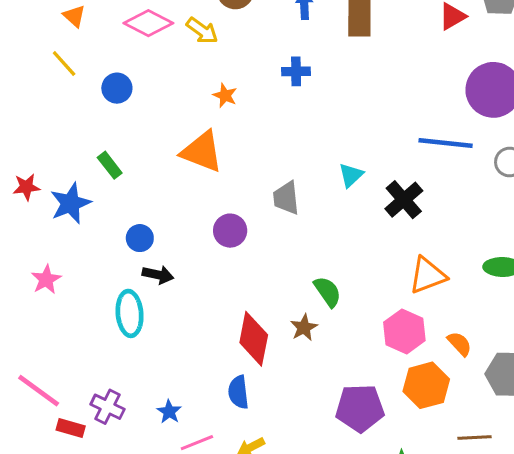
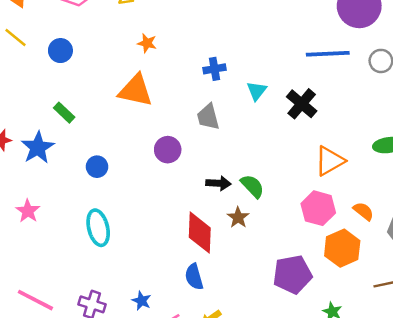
blue cross: (296, 71) -> (215, 69), moved
black arrow: (158, 275) -> (218, 183), moved

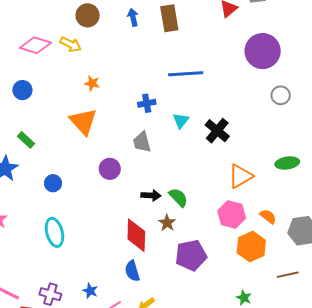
blue line: (328, 54) -> (186, 74), moved
orange triangle: (136, 90) -> (83, 121), turned 36
purple pentagon: (292, 274) -> (191, 255), moved

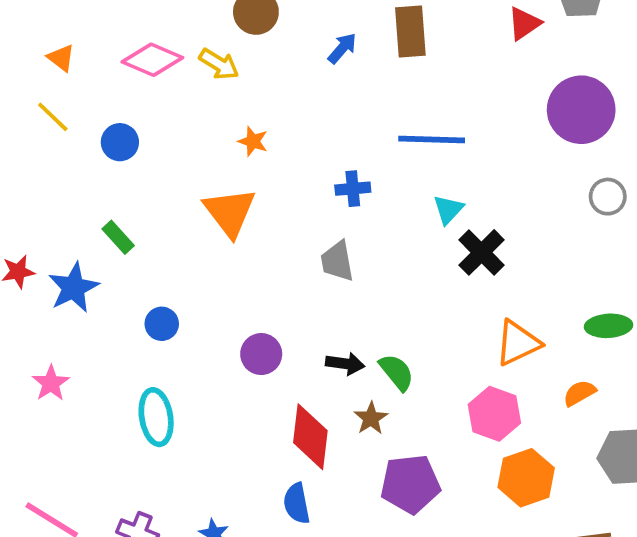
blue arrow: (133, 17) -> (342, 48), moved, turned 48
cyan triangle: (181, 121) -> (448, 209), moved
purple circle: (110, 169) -> (261, 354), moved
orange semicircle: (268, 216) -> (579, 393), moved, turned -72

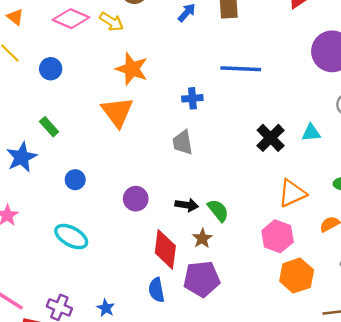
orange star: (253, 141) -> (132, 69), size x1.8
cyan triangle: (448, 209) -> (311, 133), moved, turned 42
cyan ellipse: (156, 417) -> (71, 237), turned -52
purple pentagon: (410, 484) -> (202, 279), moved

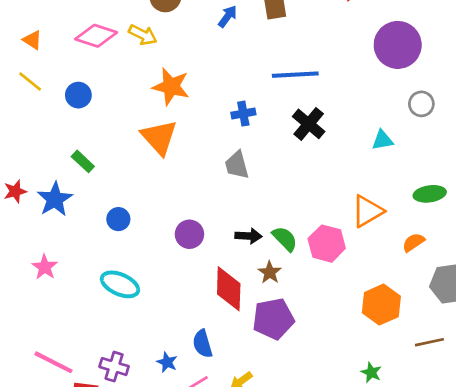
black cross: (271, 138) -> (309, 124), moved
pink hexagon: (278, 236) -> (327, 244), moved
blue semicircle: (157, 290) -> (202, 344), moved

